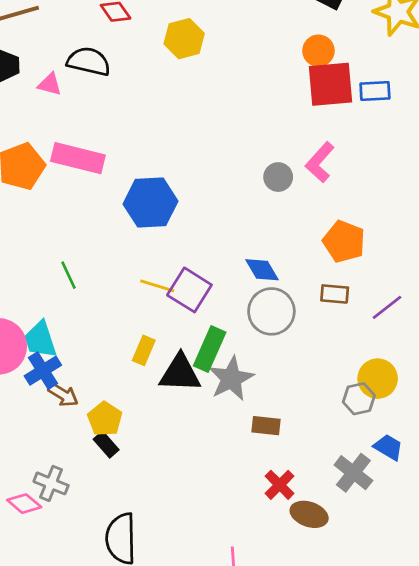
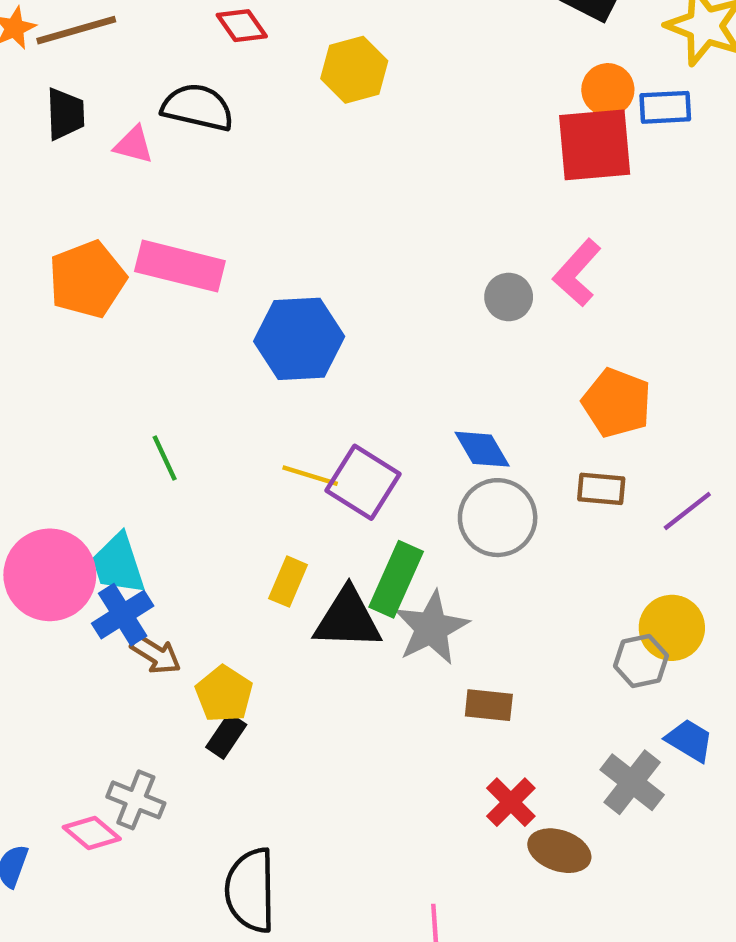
orange circle: (318, 51) -> (608, 90), moved
blue rectangle: (375, 91) -> (665, 107), moved
black rectangle: (106, 444) -> (226, 736), turned 75

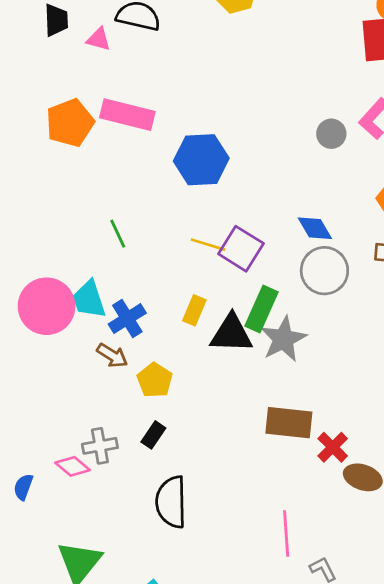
blue cross: (123, 615) -> (127, 319), moved
brown rectangle: (489, 705) -> (289, 423), moved, size x1.6
black rectangle: (226, 736) -> (153, 435), moved
gray cross: (136, 800) -> (100, 446), turned -32

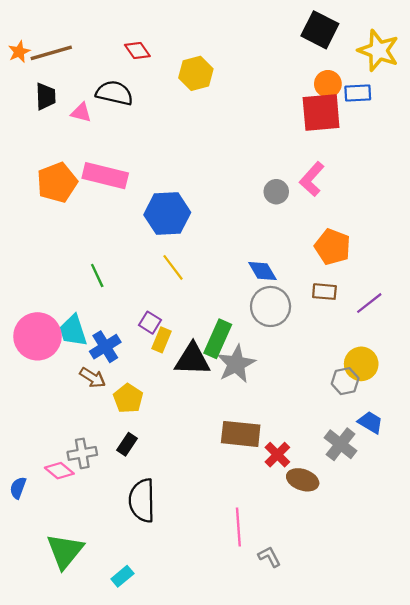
yellow line: (208, 245) -> (173, 267), moved, turned 36
purple square: (241, 249) -> (150, 323), moved, size x0.6

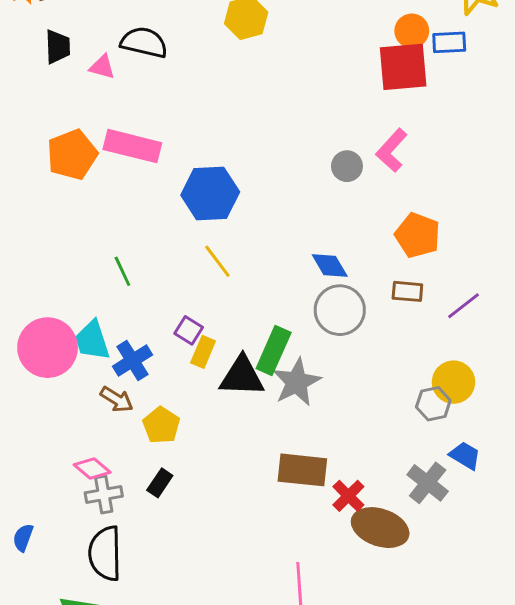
pink diamond: (59, 471) -> (92, 469), moved
brown ellipse: (303, 480) -> (380, 528), size x1.4
black semicircle: (142, 500) -> (105, 553), moved

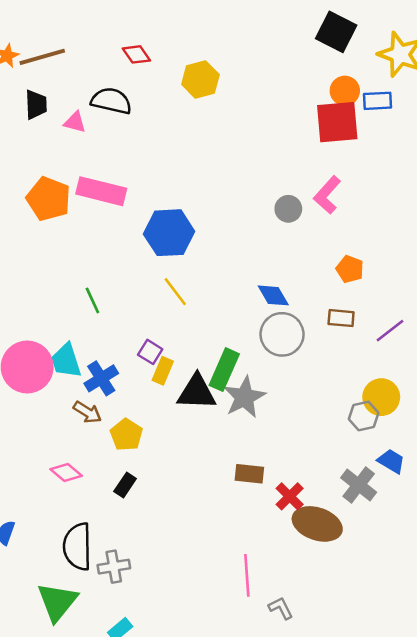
orange pentagon: (72, 155) -> (49, 199), turned -30
orange pentagon: (418, 235) -> (350, 269), size x0.7
brown rectangle: (302, 470) -> (249, 474), size x0.7
gray cross: (104, 494) -> (114, 567), moved

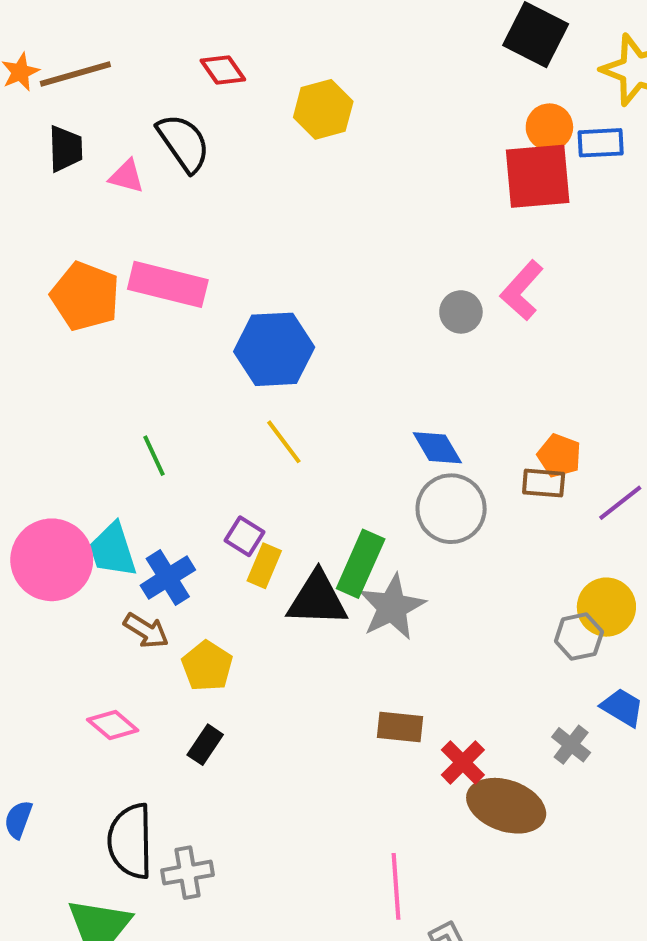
black semicircle: (111, 101) -> (184, 143), turned 42
orange pentagon: (350, 269) -> (559, 456), moved
gray cross: (359, 485) -> (571, 745), size x0.7

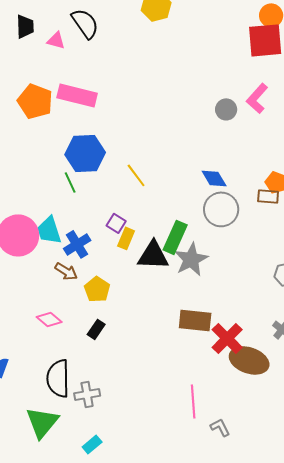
blue hexagon: (274, 349) -> (85, 153), moved
brown rectangle: (400, 727) -> (195, 320), size x1.4
red cross: (463, 762) -> (227, 338), size x1.4

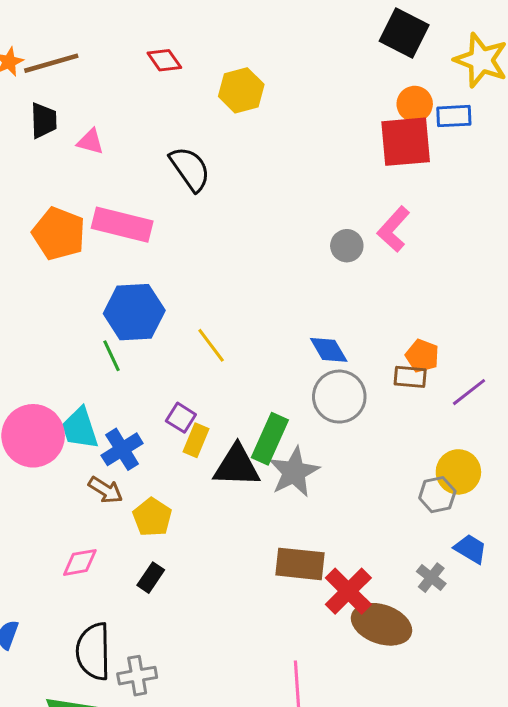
black semicircle: (85, 23) -> (190, 169), moved
pink diamond: (49, 319) -> (80, 562), turned -50

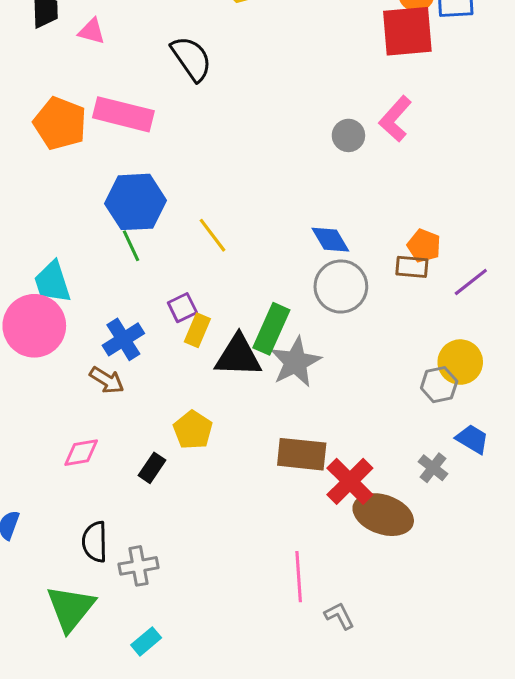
green line: (112, 356) -> (131, 246), moved
purple square: (181, 418) -> (182, 308), turned 32
cyan trapezoid: (80, 428) -> (52, 282), moved
yellow pentagon: (152, 517) -> (193, 430), moved
black semicircle: (93, 651) -> (95, 542), size x0.7

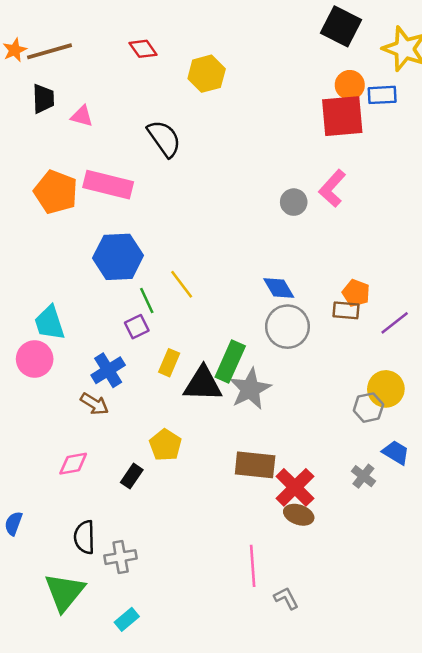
green line: (131, 246) -> (147, 300), moved
purple square: (182, 308) -> (137, 327), moved
pink circle: (34, 326) -> (35, 359), size x0.7
brown ellipse: (383, 515) -> (299, 515), moved, size x0.6

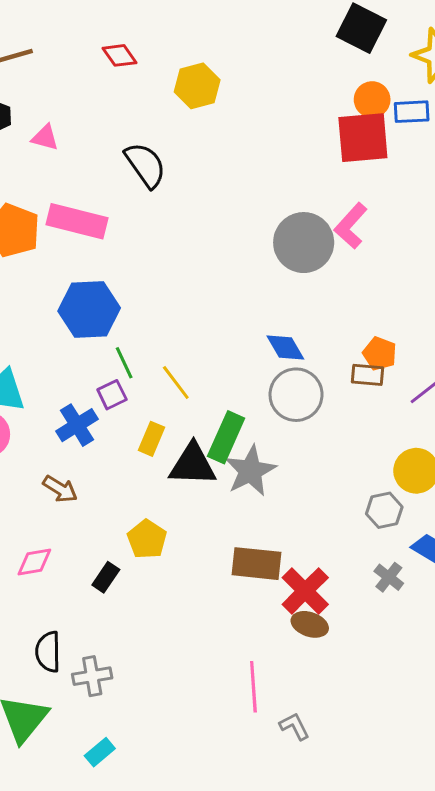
gray circle: (294, 202) -> (304, 243), size x1.8
yellow line: (182, 284) -> (176, 383), moved
blue cross: (108, 370) -> (77, 425), moved
gray hexagon: (368, 408) -> (384, 510), moved

